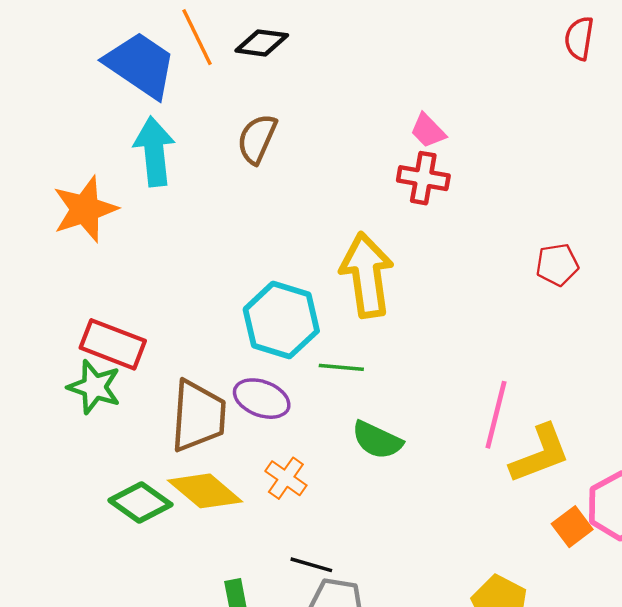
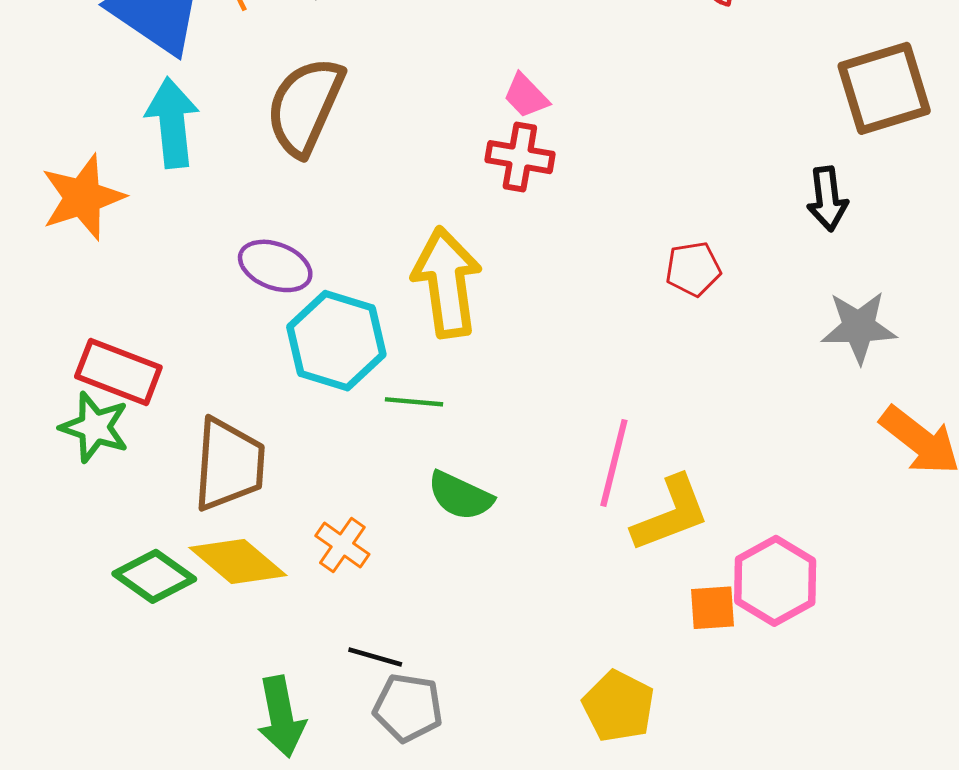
brown semicircle: (257, 139) -> (305, 106), size x1.5
purple ellipse: (262, 399) -> (275, 266), moved
orange square: (572, 527) -> (712, 608), turned 33

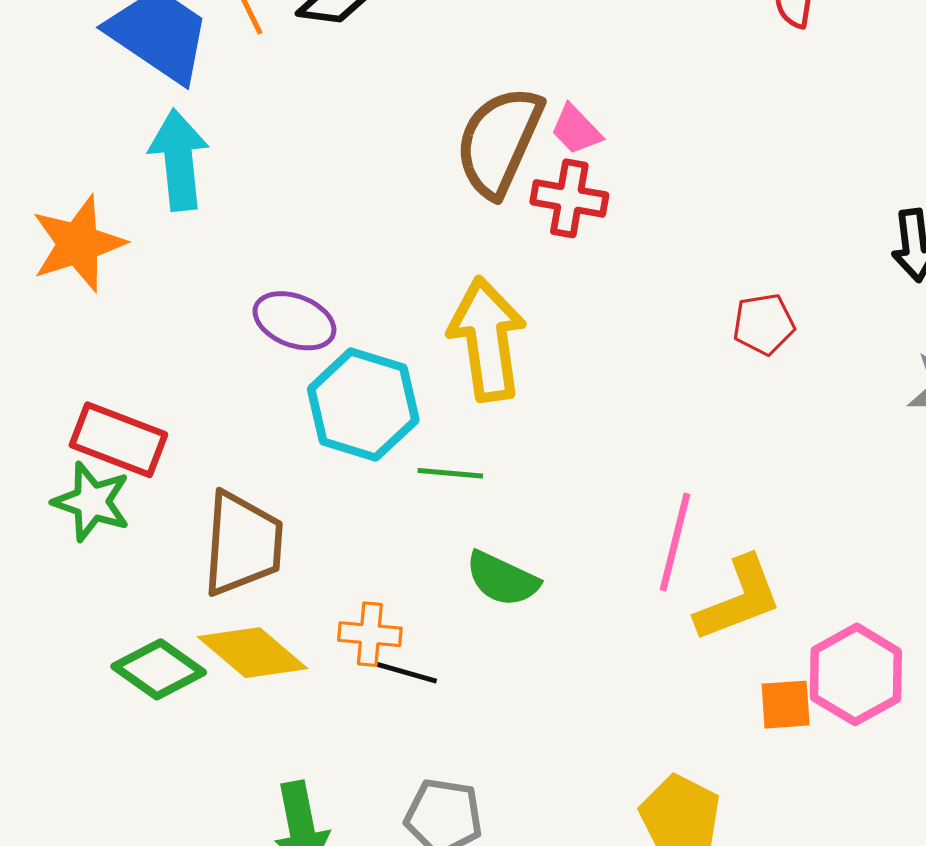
brown semicircle: (305, 106) -> (499, 141), moved
orange cross: (342, 545) -> (370, 634), turned -30
black line: (375, 657) -> (407, 673), moved

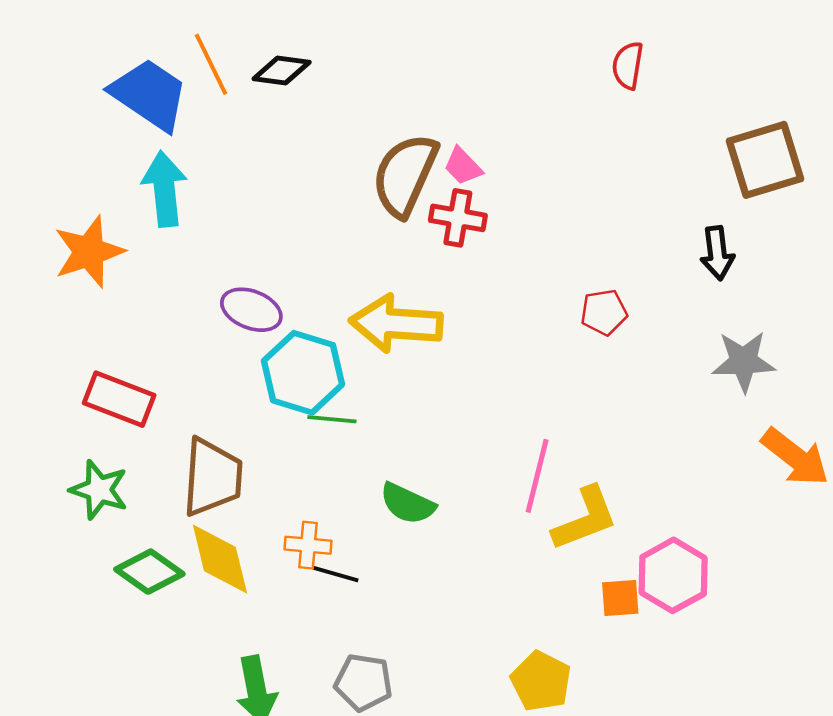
yellow arrow: (487, 339) -> (396, 324), turned -78
green line: (450, 473) -> (332, 419), moved
green star: (92, 502) -> (99, 490), moved
yellow diamond: (253, 653) -> (220, 559), turned 36

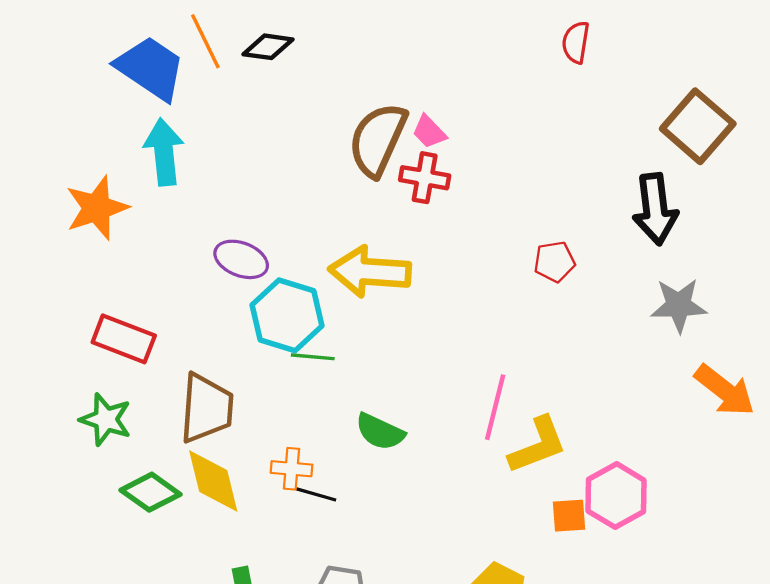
brown square: (765, 160) -> (698, 126), turned -32
black arrow: (717, 253) -> (655, 209), size x1.5

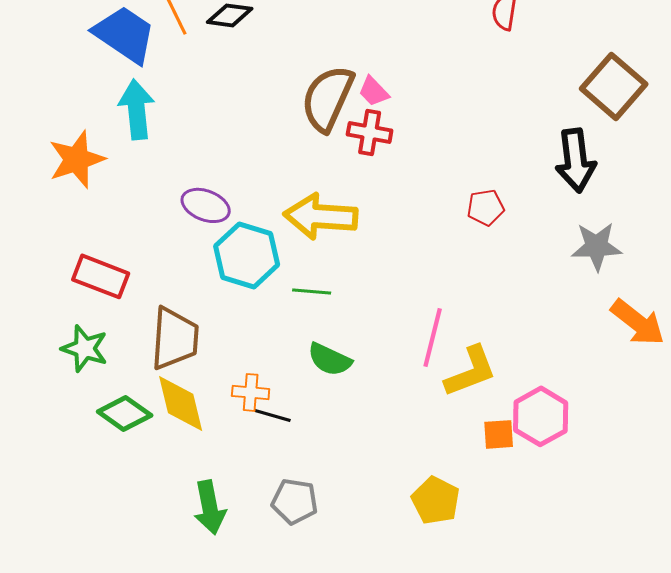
green line: (313, 357) -> (312, 291), moved

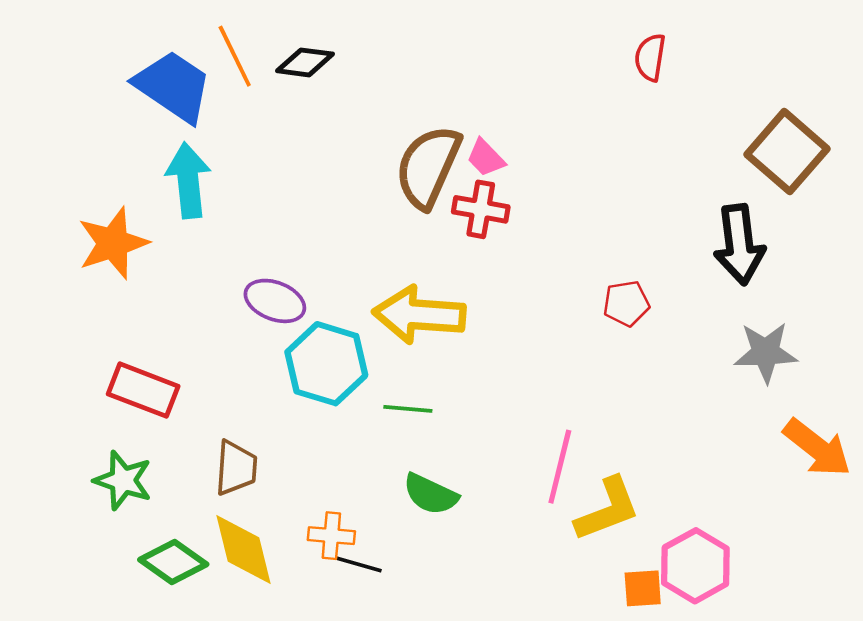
brown trapezoid: (175, 338) -> (236, 468), size x0.7

